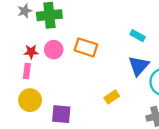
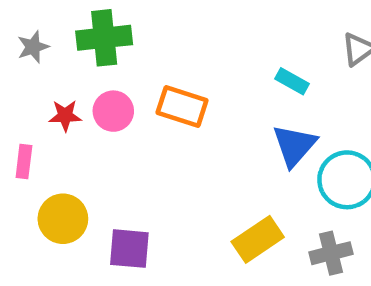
gray star: (25, 11) -> (33, 47), moved
pink rectangle: (27, 71) -> (24, 161), moved
yellow rectangle: (112, 97) -> (258, 239), moved, size x1.5

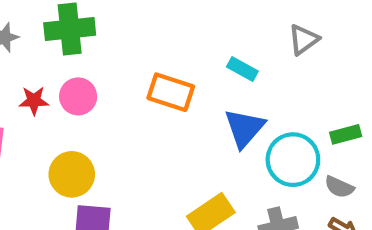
orange rectangle: (182, 107) -> (171, 92), moved
yellow circle: (63, 219) -> (72, 174), moved

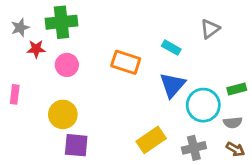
red star: (34, 101) -> (36, 49), moved
gray semicircle: (339, 187) -> (233, 122), turned -30

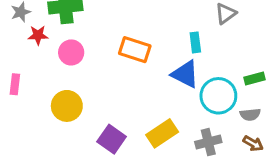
cyan rectangle: (171, 48) -> (195, 42), moved, turned 54
blue triangle: (173, 85) -> (185, 74), turned -44
purple square: (76, 145) -> (112, 139), moved, turned 30

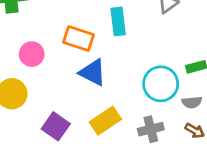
cyan rectangle: (195, 42) -> (118, 21), moved, size x1.4
pink circle: (71, 52) -> (32, 54), moved
blue triangle: (185, 74) -> (93, 72), moved

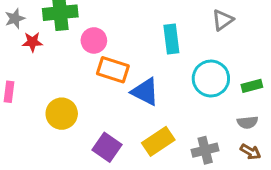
orange rectangle: (78, 38) -> (113, 70), moved
pink circle: (32, 54) -> (94, 40), moved
cyan circle: (161, 84) -> (211, 79), moved

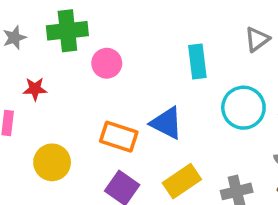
red star: (32, 42) -> (35, 89), moved
orange rectangle: (113, 70) -> (119, 137), moved
yellow circle: (62, 114) -> (52, 162), moved

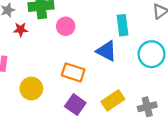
red star: (35, 89) -> (21, 29), moved
blue triangle: (167, 123) -> (106, 51), moved

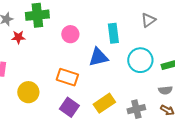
pink circle: (66, 26) -> (70, 34), moved
blue triangle: (106, 51) -> (98, 57), turned -40

